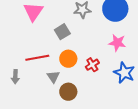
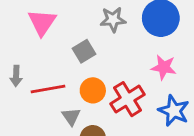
red cross: (92, 65) -> (128, 99), size x1.6
gray arrow: (15, 77) -> (16, 76), moved

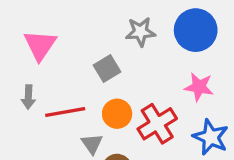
pink triangle: (42, 22) -> (40, 45), moved

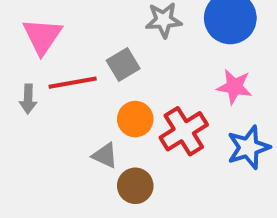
red line: (65, 112) -> (73, 83), moved
blue star: (211, 137) -> (248, 147), turned 30
gray triangle: (92, 144) -> (105, 155), turned -30

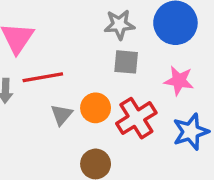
gray square: (123, 64) -> (126, 62), moved, turned 36
gray triangle: (105, 155) -> (62, 115), moved, turned 45

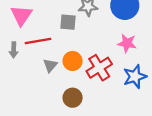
gray square: (126, 62) -> (68, 22), moved

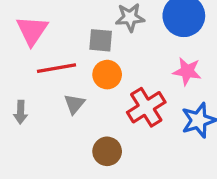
gray arrow: (14, 50) -> (21, 112), moved
orange circle: (73, 61) -> (107, 75), moved

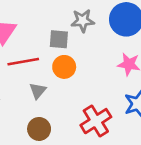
red cross: (146, 107) -> (96, 121), moved
brown circle: (107, 151) -> (39, 129), moved

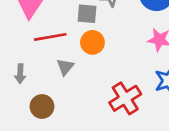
brown circle: (39, 129) -> (42, 107), moved

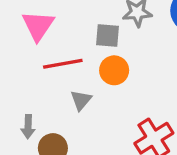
gray arrow: (20, 74) -> (28, 127), moved

